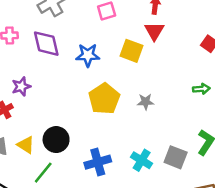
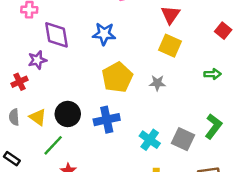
purple diamond: (46, 44) -> (56, 35), moved
yellow square: (131, 51) -> (170, 46), moved
blue cross: (98, 162) -> (107, 120), moved

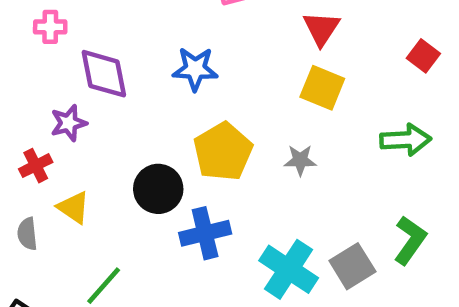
green arrow: (213, 74) -> (405, 140), size x1.5
black circle: (68, 114) -> (158, 189), moved
yellow triangle: (38, 117) -> (73, 207), moved
gray square: (183, 139) -> (352, 266), turned 35
cyan cross: (150, 140) -> (289, 269), size x1.4

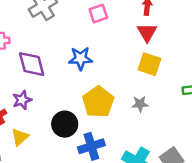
purple star: (69, 123) -> (22, 100), moved
yellow triangle: (73, 207) -> (20, 137), turned 48

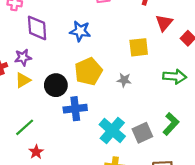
red triangle: (147, 32) -> (164, 23), moved
yellow square: (149, 64) -> (139, 47), turned -36
yellow triangle: (20, 137) -> (23, 80), moved

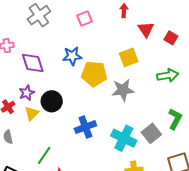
yellow pentagon: (88, 71) -> (94, 74), moved, turned -30
gray star: (124, 80) -> (123, 90), size x1.6
black circle: (56, 85) -> (52, 101), moved

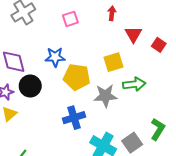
green arrow: (168, 75) -> (134, 84), moved
black circle: (52, 101) -> (30, 86), moved
blue cross: (85, 127) -> (74, 118), moved

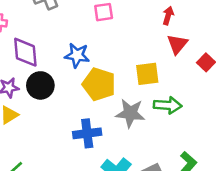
red arrow: (112, 13) -> (168, 16), moved

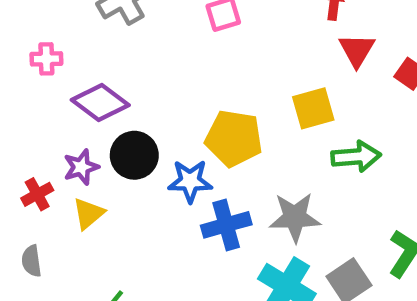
purple diamond: (25, 52) -> (100, 102), turned -40
blue star: (77, 55) -> (190, 181), moved
gray star: (130, 113) -> (295, 217), moved

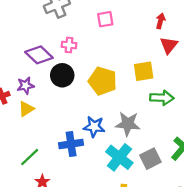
pink cross: (46, 59) -> (69, 45), moved
black circle: (134, 155) -> (62, 75), moved
blue star: (190, 181) -> (94, 127), moved
blue cross: (226, 225) -> (71, 144), moved

